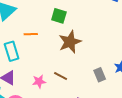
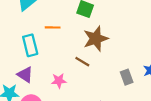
brown line: (61, 76) -> (82, 62), moved

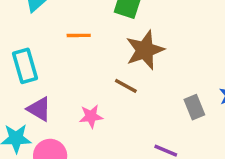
cyan rectangle: (30, 45) -> (25, 66), moved

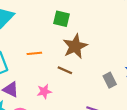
orange line: (79, 35) -> (34, 53), moved

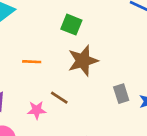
brown line: (65, 70) -> (59, 98), moved
gray rectangle: (110, 80) -> (121, 94), moved

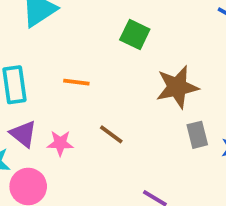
brown star: (83, 61) -> (177, 87), moved
pink star: (37, 110) -> (60, 143), moved

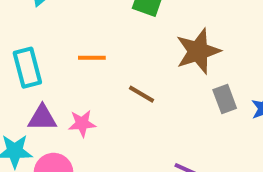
purple triangle: (23, 134) -> (42, 118), turned -32
brown line: (111, 134) -> (141, 94), moved

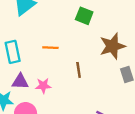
brown line: (141, 94) -> (79, 70), turned 49

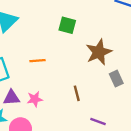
brown line: (79, 70) -> (77, 93), moved

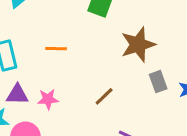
brown line: (77, 93) -> (104, 96), turned 56

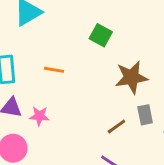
brown line: (104, 96) -> (116, 127), moved

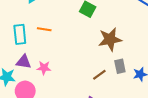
orange line: (54, 70) -> (44, 29), moved

